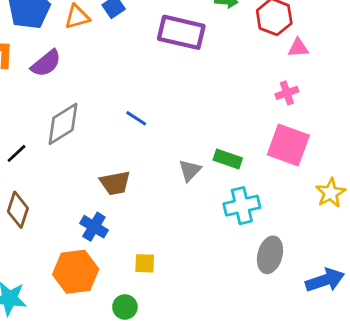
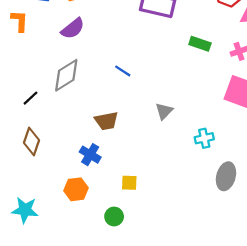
purple semicircle: (46, 63) -> (73, 29), moved
green rectangle: (228, 159) -> (200, 44), moved
cyan cross: (242, 206) -> (204, 138), size x0.7
orange hexagon: (76, 272) -> (76, 189), size x0.7

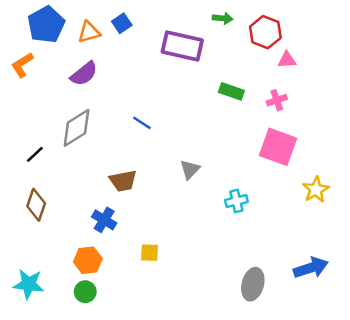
orange L-shape: (20, 21) -> (22, 65), turned -125
gray ellipse: (226, 176) -> (253, 284), moved
green circle: (114, 216) -> (85, 292), moved

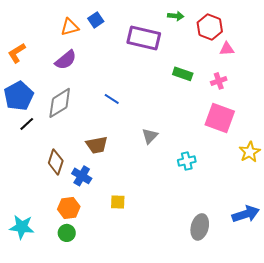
blue pentagon: (46, 25) -> (19, 96), moved
brown diamond: (36, 205) -> (56, 162), moved

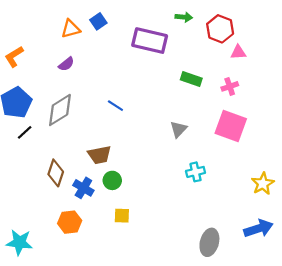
purple semicircle: (66, 60) -> (66, 64), size x0.7
gray triangle: (150, 136) -> (178, 129), moved
yellow star: (250, 152) -> (263, 184), moved
green circle: (67, 233) -> (112, 180), moved

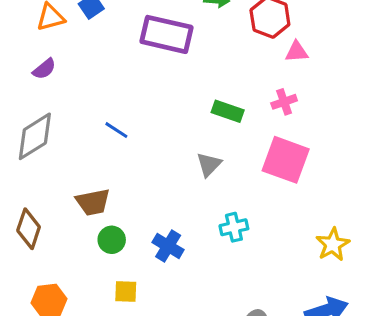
green rectangle: (191, 79) -> (228, 111), moved
blue cross: (83, 188) -> (168, 246), moved

